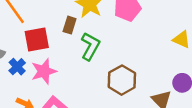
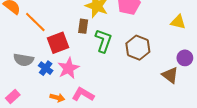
brown hexagon: (122, 80) -> (138, 48), moved

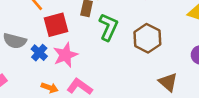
brown triangle: (170, 75) -> (168, 82), moved

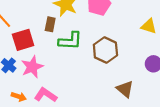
green L-shape: (108, 27) -> (70, 41), turned 70

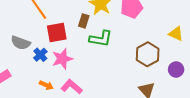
brown hexagon: (105, 50) -> (148, 54), moved

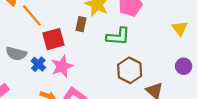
yellow triangle: (176, 34) -> (180, 28), turned 35
green L-shape: (101, 39) -> (118, 36), moved
brown hexagon: (148, 54) -> (130, 70), moved

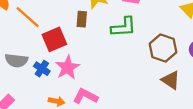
brown hexagon: (130, 70) -> (163, 48), moved

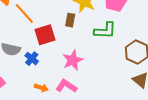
pink star: (68, 67) -> (73, 60), moved

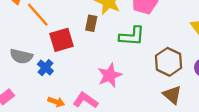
pink star: (73, 60) -> (110, 75), moved

